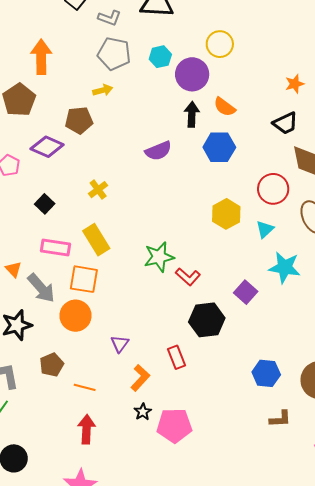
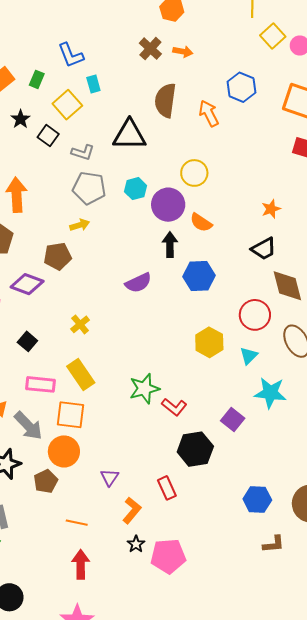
orange semicircle: (225, 107) -> (201, 223), moved
brown pentagon: (52, 365) -> (46, 481), moved

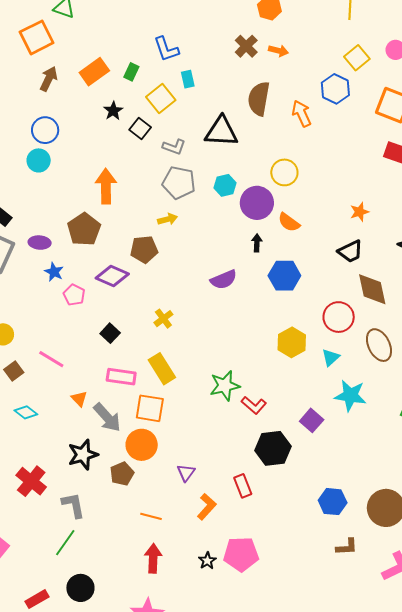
yellow square: (273, 36) -> (357, 58), moved
black arrow: (170, 245) -> (257, 243), size x0.7
black star: (136, 544) -> (207, 561), moved

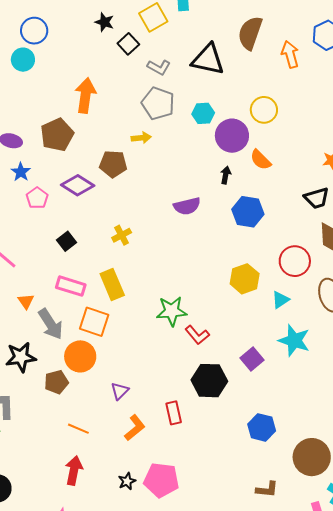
black star: (113, 111) -> (104, 22), turned -30
blue hexagon: (333, 502) -> (262, 427), moved

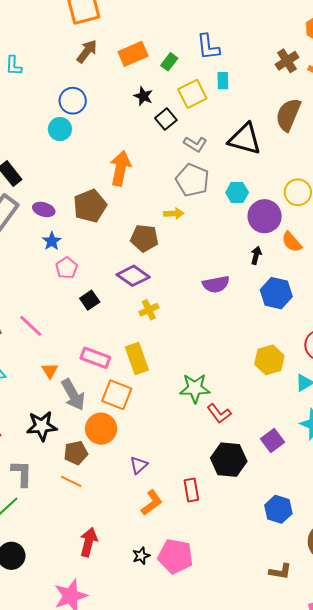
purple diamond: (78, 185) -> (133, 276), moved
black square: (67, 241) -> (90, 300), moved
orange line: (78, 429) -> (71, 481), moved

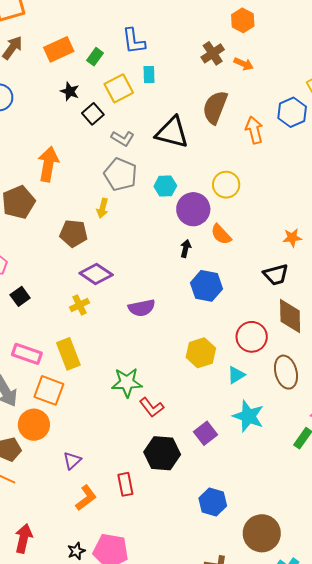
yellow arrow: (174, 214) -> (102, 208), turned 108
purple diamond: (133, 276) -> (96, 274), moved
purple semicircle: (216, 284) -> (142, 308), moved

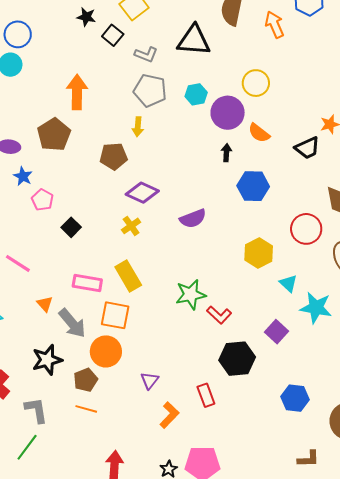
black trapezoid: (276, 275) -> (307, 148), moved
cyan triangle: (236, 375) -> (288, 283), moved, turned -36

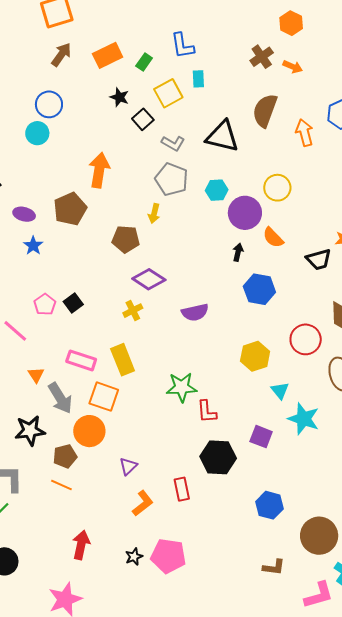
pink pentagon: (42, 200) -> (45, 304), moved
red L-shape: (219, 315) -> (207, 412), turned 35
purple square: (276, 332) -> (261, 437), turned -30

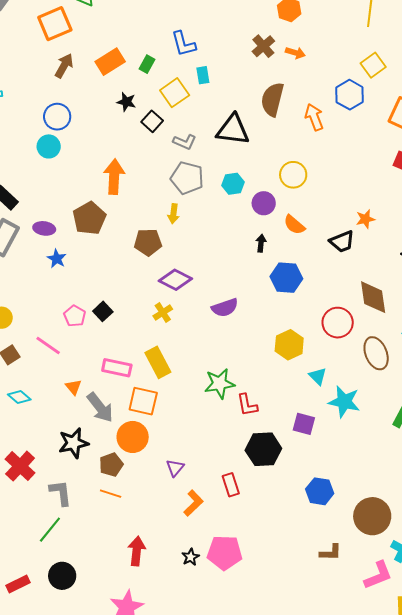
purple circle: (245, 213) -> (264, 203), size x0.7

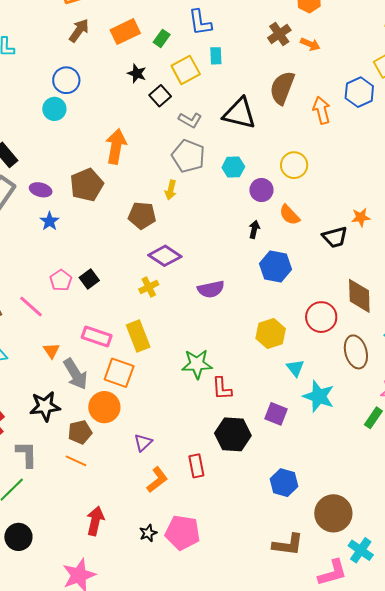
brown L-shape: (331, 552) -> (288, 545), size x1.4

